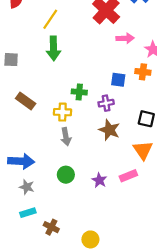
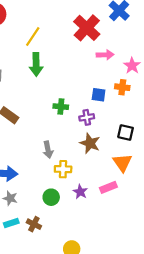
yellow cross: (62, 112) -> (63, 169), moved
green circle: (66, 175) -> (51, 197), moved
brown cross: (51, 227) -> (34, 224), moved

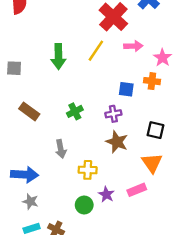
yellow line: (33, 36) -> (96, 51), moved
green cross: (61, 107) -> (75, 111), moved, turned -32
gray arrow: (48, 150) -> (61, 149), moved
green circle: (51, 197) -> (84, 205), moved

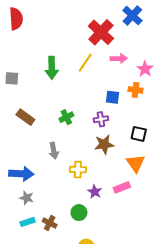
brown star: (117, 142) -> (104, 144), turned -30
green circle: (84, 205) -> (79, 213), moved

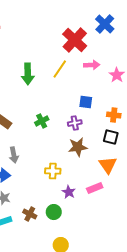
orange cross: (136, 90) -> (114, 115), moved
gray arrow: (54, 151) -> (14, 155), moved
brown cross: (50, 223) -> (30, 214), moved

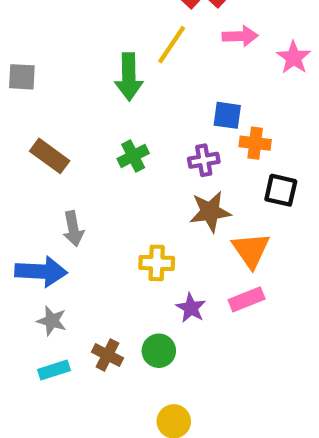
green arrow: (28, 74) -> (129, 77), moved
orange cross: (114, 115) -> (255, 143), moved
orange triangle: (108, 165) -> (251, 250), moved

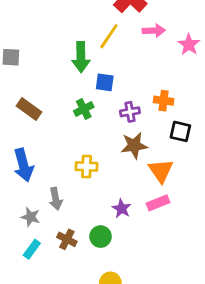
blue square: (227, 115) -> (105, 82), moved
gray arrow: (73, 229) -> (56, 199), moved
yellow cross: (157, 263) -> (87, 166), moved
blue arrow: (41, 272) -> (23, 165), moved, turned 72
cyan rectangle: (54, 370) -> (32, 249), turned -36

